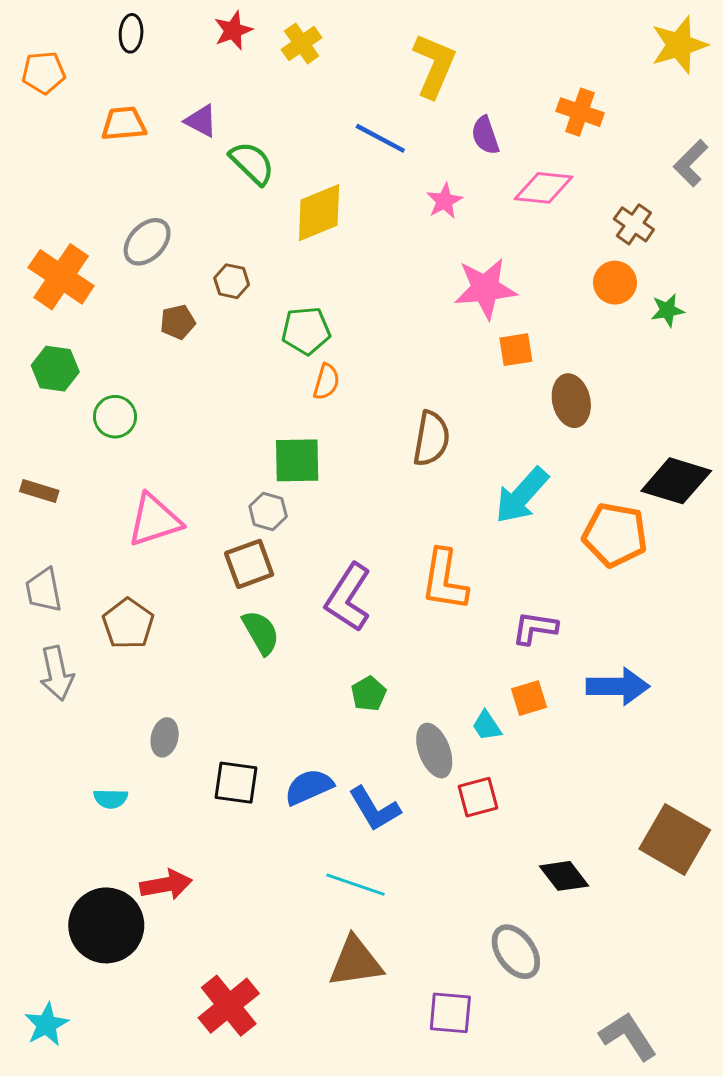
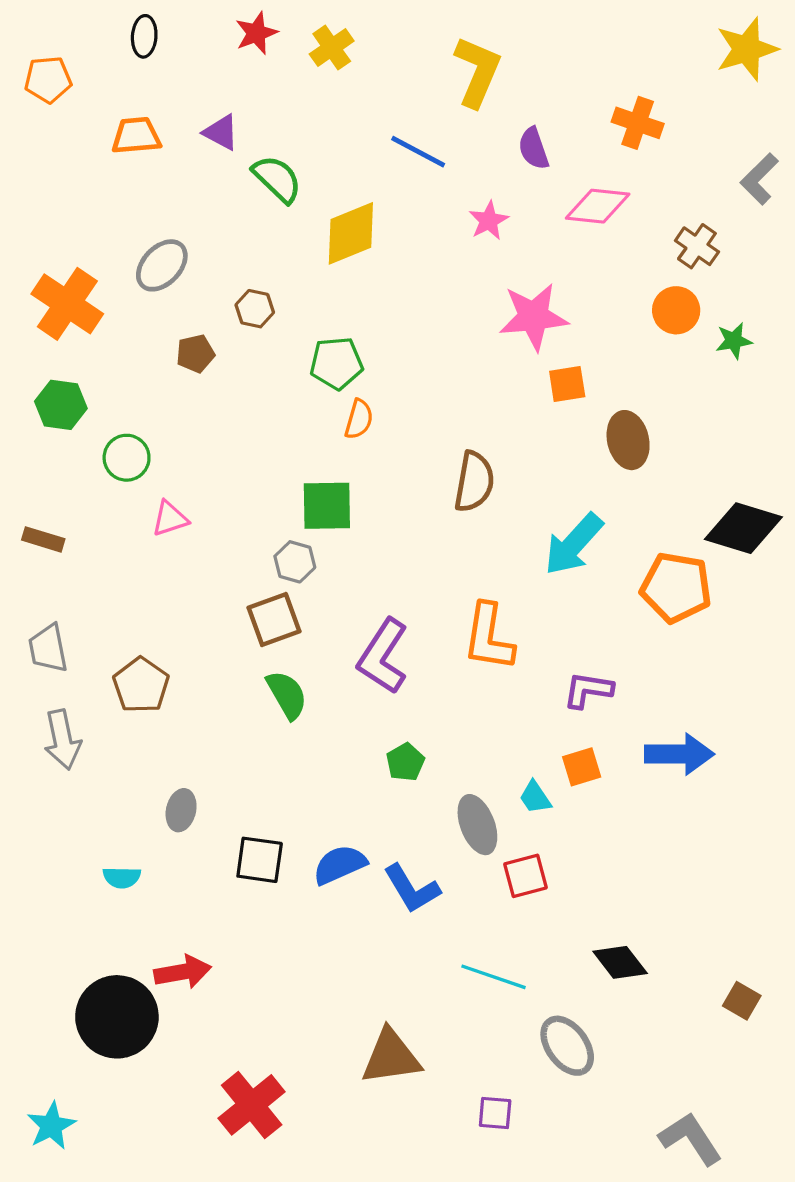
pink triangle: (154, 520) -> (170, 519), moved, size x0.6
brown square: (675, 839) -> (742, 1001), moved, size x0.5
cyan line: (356, 885) -> (493, 977), moved
purple square: (450, 1013) -> (495, 1113), size x0.7

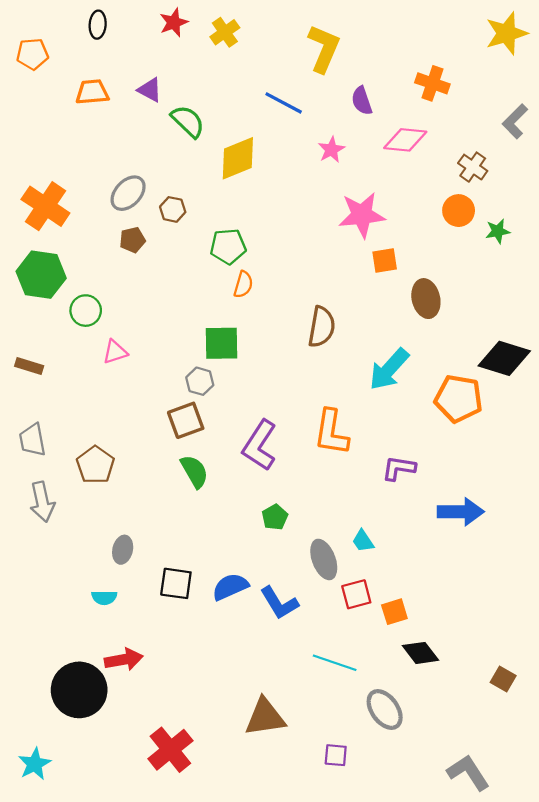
gray ellipse: (162, 265) -> (128, 193), moved
green hexagon: (61, 405) -> (41, 275), size x1.4
orange square: (582, 767) -> (394, 612), moved
cyan semicircle: (122, 877) -> (104, 598), moved

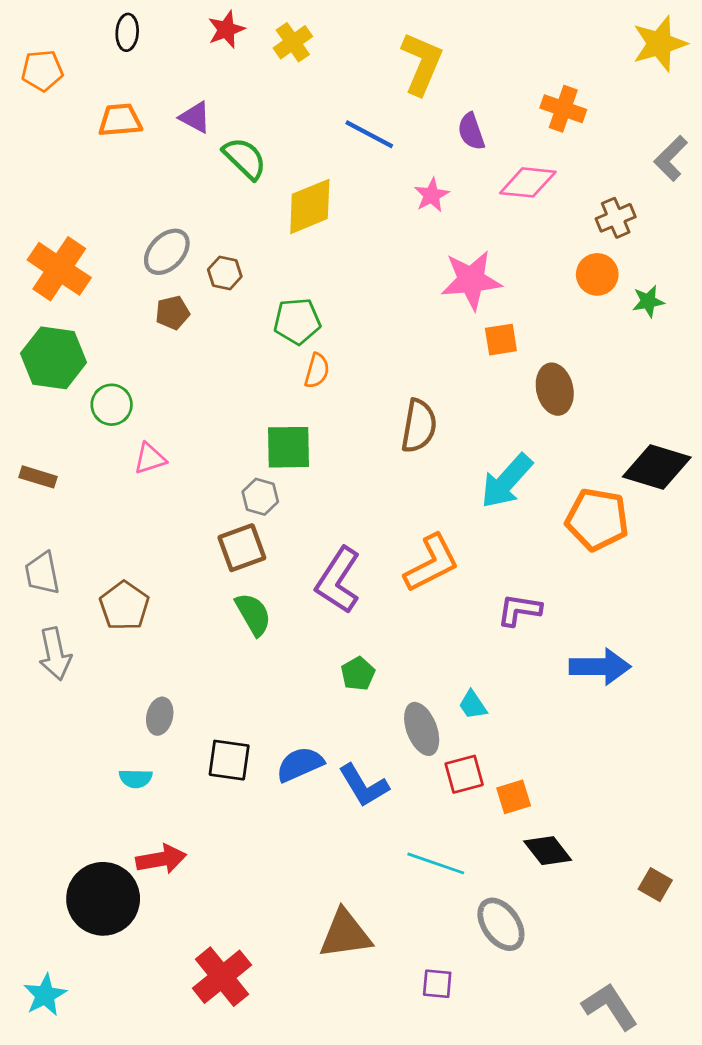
brown cross: (473, 167) -> (616, 218), turned 32
orange L-shape: (331, 432) -> (432, 563), turned -126

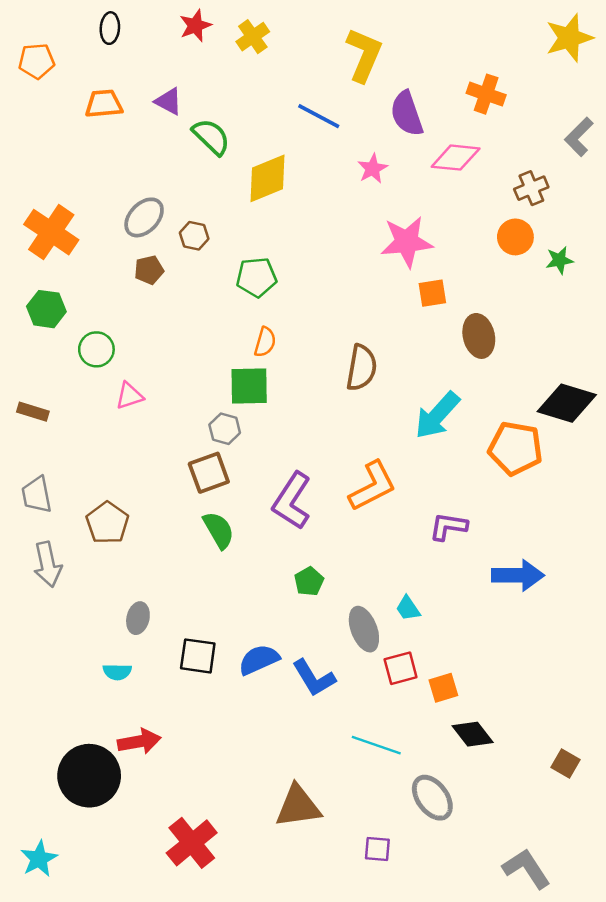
purple semicircle: (471, 131) -> (407, 114), size x1.4
green hexagon: (54, 358) -> (46, 309), size x0.7
orange semicircle: (317, 371) -> (265, 342), moved

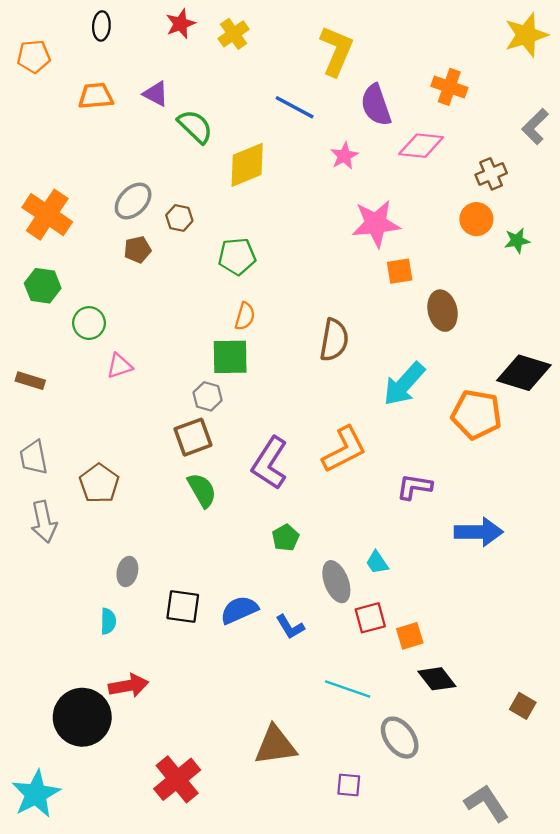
cyan semicircle: (117, 672) -> (108, 621), turned -90
blue L-shape: (314, 678) -> (290, 627), size x0.7
cyan star: (39, 859) -> (36, 794), size x1.4

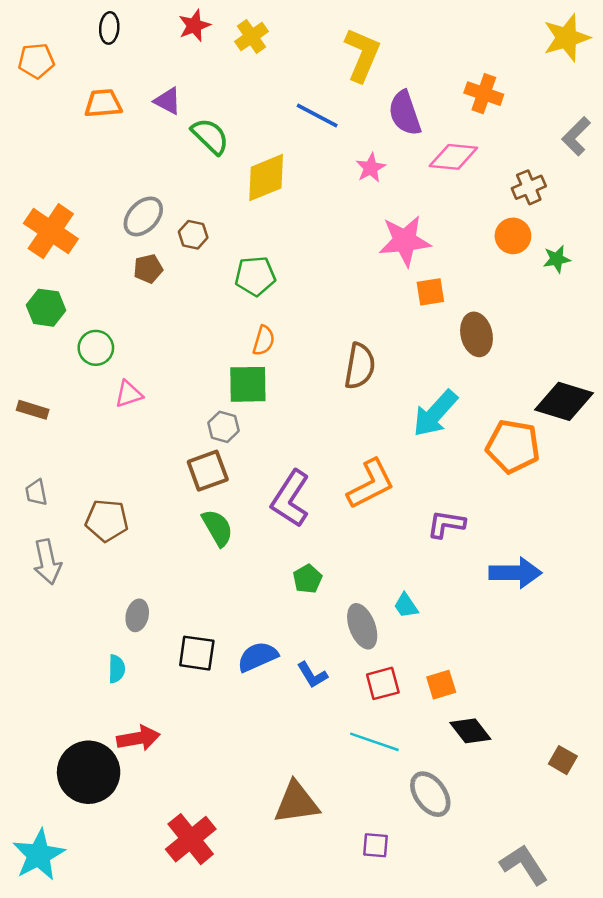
gray trapezoid: (34, 457) -> (36, 493), size x0.7
brown pentagon: (99, 483) -> (107, 520), turned -30
red square: (370, 618) -> (383, 683), moved

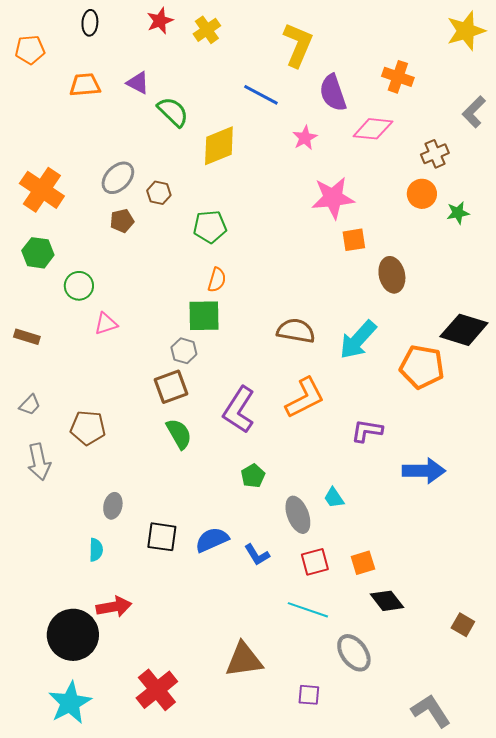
brown semicircle: (360, 366) -> (296, 331), moved, turned -90
gray trapezoid: (36, 493) -> (30, 405), turned -125
cyan star: (39, 855) -> (70, 703), moved

